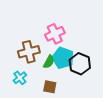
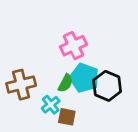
brown cross: (29, 52) -> (21, 85), moved
cyan cross: (20, 78) -> (51, 105), moved

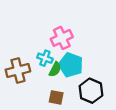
black hexagon: (107, 86) -> (91, 91), moved
cyan cross: (51, 105) -> (45, 58), moved, turned -32

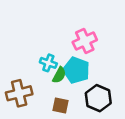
pink cross: (62, 38) -> (85, 41), moved
brown cross: (18, 71) -> (19, 93), moved

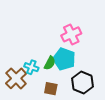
cyan cross: (48, 63) -> (31, 67), moved
brown cross: (19, 93) -> (16, 78), turned -30

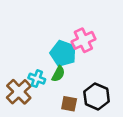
cyan pentagon: (64, 59) -> (63, 53), moved
brown square: (51, 89) -> (69, 104), moved

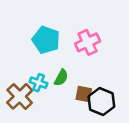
cyan pentagon: (63, 53) -> (46, 40), moved
brown square: (69, 104) -> (84, 94), moved

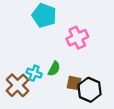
cyan pentagon: (46, 40) -> (44, 16), moved

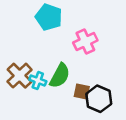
green semicircle: (54, 69) -> (60, 76), size x1.5
brown cross: (17, 85) -> (20, 76), moved

